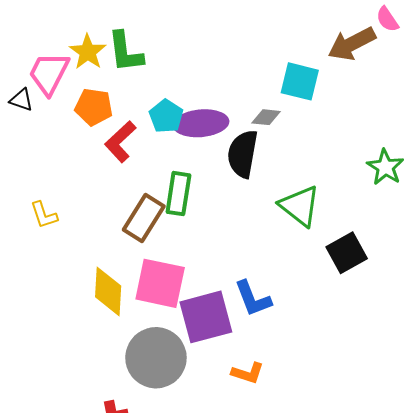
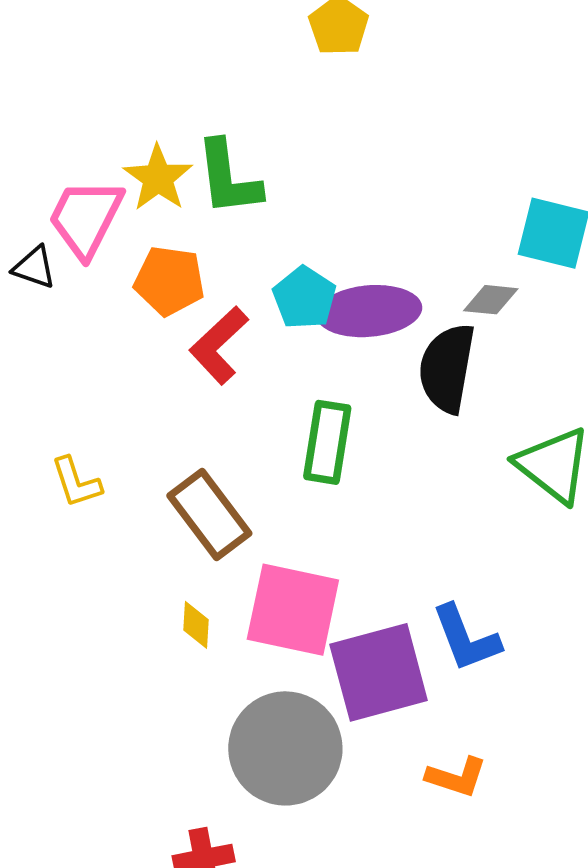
brown rectangle: (144, 218) -> (209, 515), moved, turned -69
yellow diamond: (108, 291) -> (196, 625), size x0.5

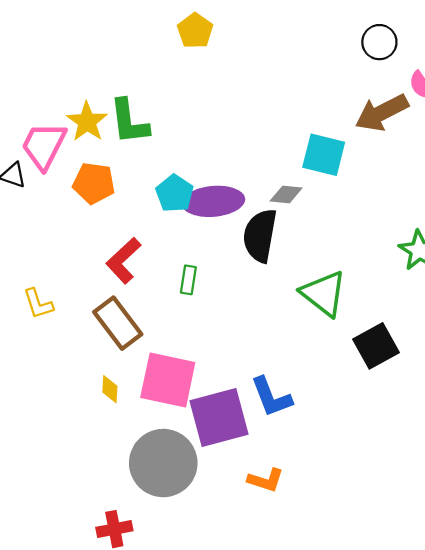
red L-shape: (219, 345) -> (123, 261), moved
green rectangle: (327, 442) -> (188, 280), size x0.6

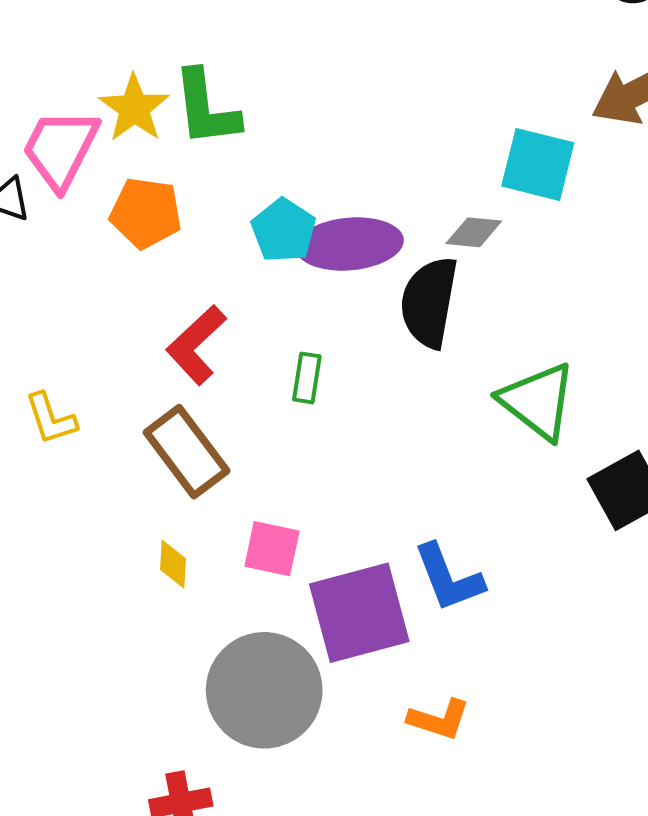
pink square: (168, 380) -> (272, 549), size x0.6

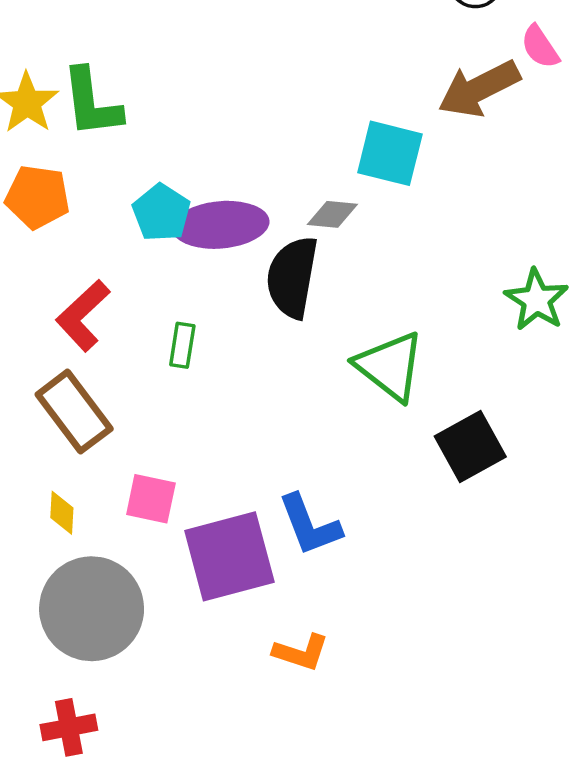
gray circle: (264, 690) -> (92, 609), moved

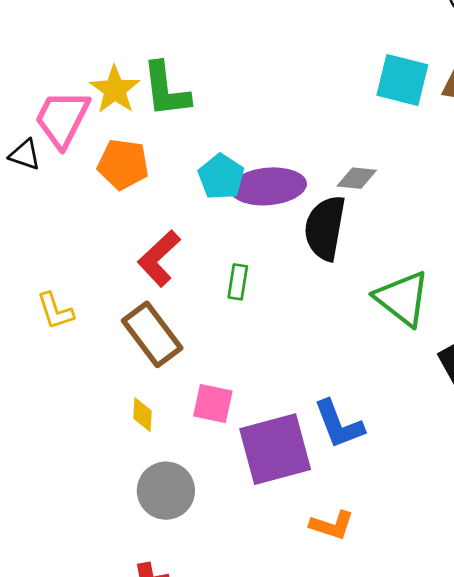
cyan square: (390, 153) -> (402, 80), moved
gray circle: (92, 609) -> (166, 491), size x0.7

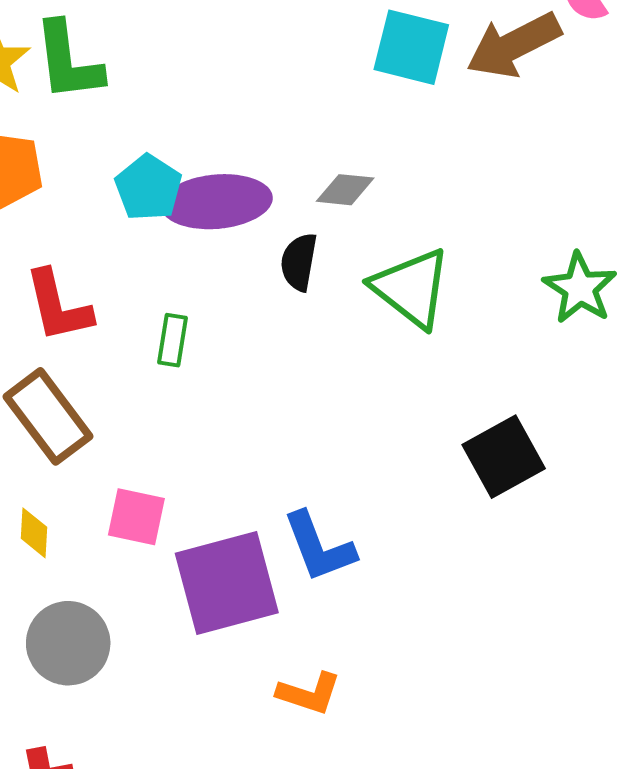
black semicircle: (325, 228) -> (299, 262), size x0.6
red L-shape: (159, 258) -> (58, 306), turned -60
green triangle: (402, 298) -> (411, 288), moved

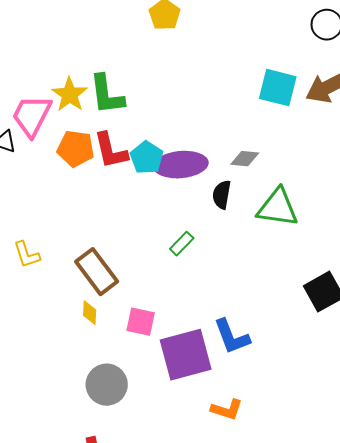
green triangle: (411, 288) -> (278, 208), turned -30
red L-shape: (58, 306) -> (111, 151), moved
green rectangle: (173, 340) -> (182, 244), moved, turned 35
yellow diamond: (34, 533) -> (90, 313), moved

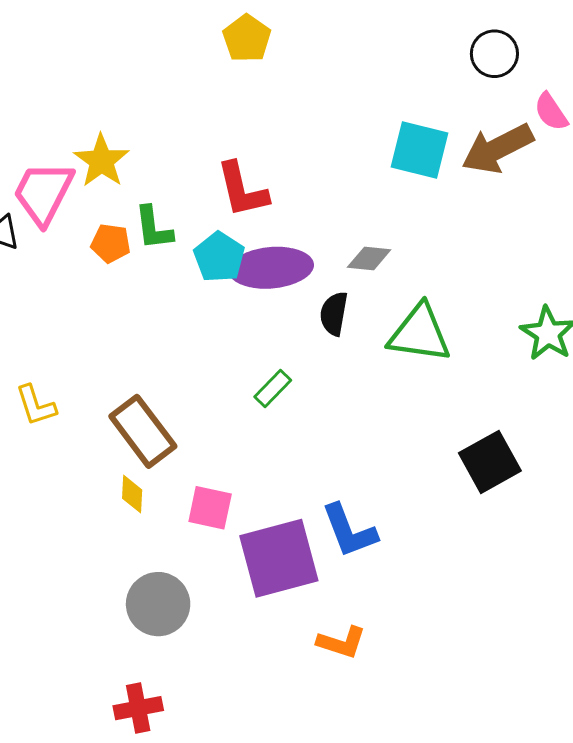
green L-shape: (107, 95) -> (153, 228), moved, size x0.7
orange pentagon: (76, 149) -> (111, 243), size x0.7
red L-shape: (111, 151) -> (242, 190), moved

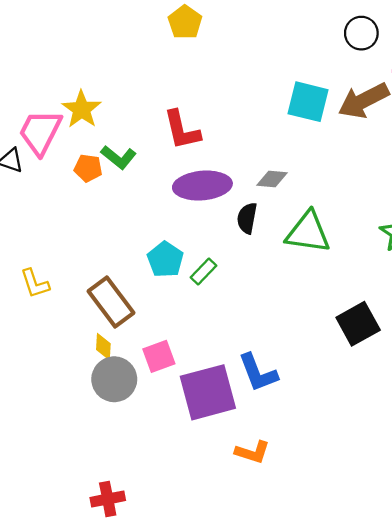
green L-shape: (153, 228) -> (119, 157), turned -44
cyan pentagon: (219, 257) -> (165, 260), moved
pink square: (210, 508) -> (159, 356), turned -32
gray circle: (158, 604) -> (114, 379), moved

